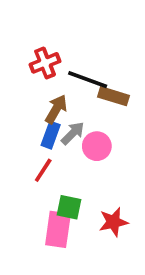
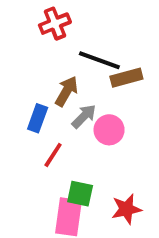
red cross: (45, 63) -> (55, 24), moved
brown rectangle: (113, 96) -> (126, 78), turned -32
blue rectangle: (51, 135) -> (38, 118), moved

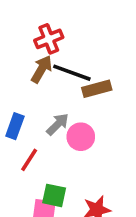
red cross: (55, 24) -> (49, 39), moved
brown arrow: (67, 91) -> (42, 69), moved

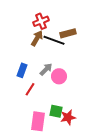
brown rectangle: (97, 89) -> (68, 33), moved
green square: (54, 195) -> (56, 111), moved

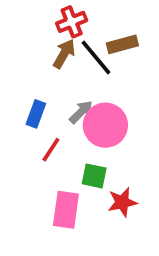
black line: (54, 40) -> (96, 58), turned 30
pink circle: (59, 76) -> (105, 125), size x1.5
green square: (56, 111) -> (94, 176), moved

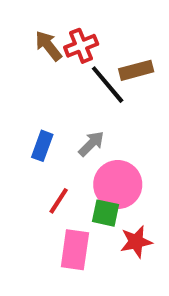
brown arrow: (64, 54) -> (48, 46), moved, turned -68
pink circle: (105, 125) -> (118, 185), moved
red line: (51, 150) -> (59, 201), moved

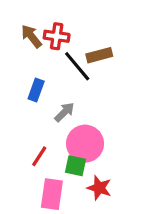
red cross: (81, 46) -> (57, 36), turned 30
blue rectangle: (42, 146) -> (36, 90), moved
red star: (136, 242) -> (99, 188), turned 30

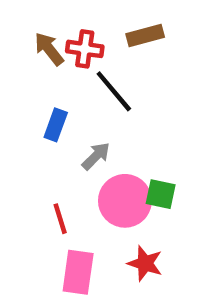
brown rectangle: (99, 55) -> (145, 35), moved
red line: (39, 156) -> (60, 219), turned -50
green square: (76, 166) -> (161, 194), moved

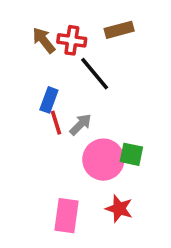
red line: (60, 219) -> (56, 123), moved

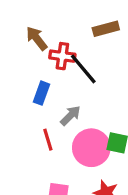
red cross: (72, 40) -> (62, 56), moved
red line: (56, 123) -> (48, 140), moved

